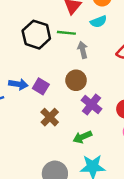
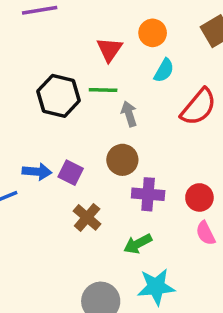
cyan semicircle: (98, 22) -> (164, 70), moved, turned -35
purple cross: (92, 104) -> (148, 194), turned -30

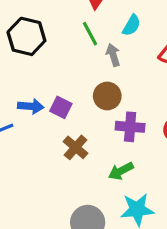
cyan semicircle: (164, 70) -> (132, 25), moved
green line: (103, 90) -> (90, 34), turned 60
black hexagon: (59, 96) -> (26, 36), moved

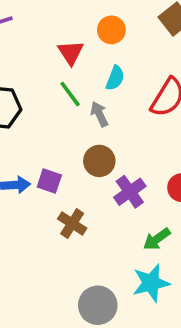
purple cross: (130, 127) -> (130, 192), turned -32
green arrow: (121, 171) -> (157, 239), moved

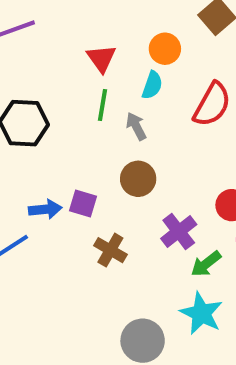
orange circle: (111, 30) -> (165, 49), moved
green line: (70, 94) -> (102, 105), turned 48
purple cross: (130, 192) -> (179, 232), moved
cyan star: (151, 283) -> (201, 313), turned -30

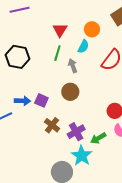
purple cross: (179, 232) -> (76, 132), moved
cyan star: (201, 313) -> (82, 156), moved

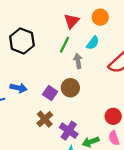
orange circle: (92, 29) -> (100, 17), moved
purple square: (41, 100) -> (50, 93), moved
purple cross: (76, 132) -> (69, 131), turned -36

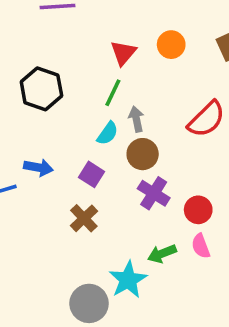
cyan semicircle: (93, 43) -> (108, 133), moved
brown circle: (70, 88) -> (143, 154), moved
purple cross: (69, 131) -> (154, 193), moved

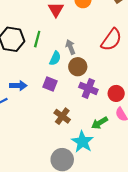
green line: (113, 93) -> (37, 39), moved
brown cross: (84, 218) -> (62, 116), moved

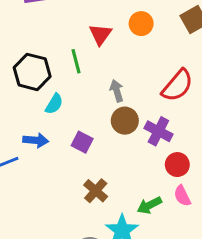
green line: (37, 39) -> (76, 61), moved, turned -35
cyan semicircle: (55, 58) -> (54, 104), moved
purple cross: (88, 88) -> (158, 131), moved

